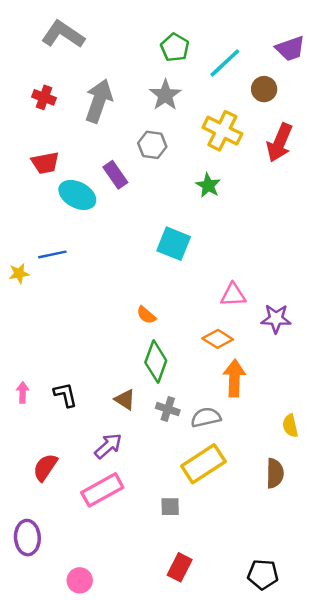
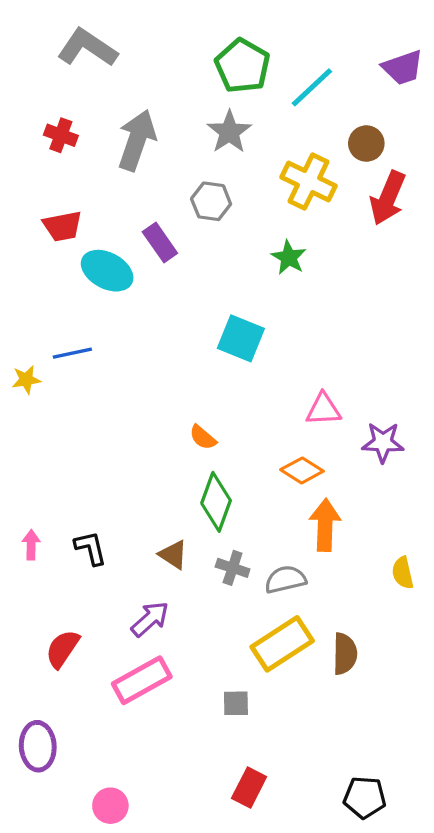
green pentagon: (175, 47) -> (242, 66), size x1.4
brown circle: (264, 89) -> (366, 144), moved
yellow semicircle: (290, 426) -> (403, 573), moved
brown semicircle: (275, 473) -> (345, 654), moved

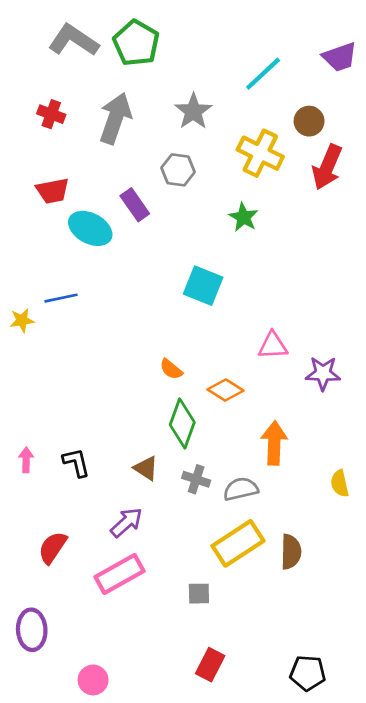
green pentagon: (242, 66) -> (136, 43), moved
orange diamond: (302, 470) -> (225, 390), moved

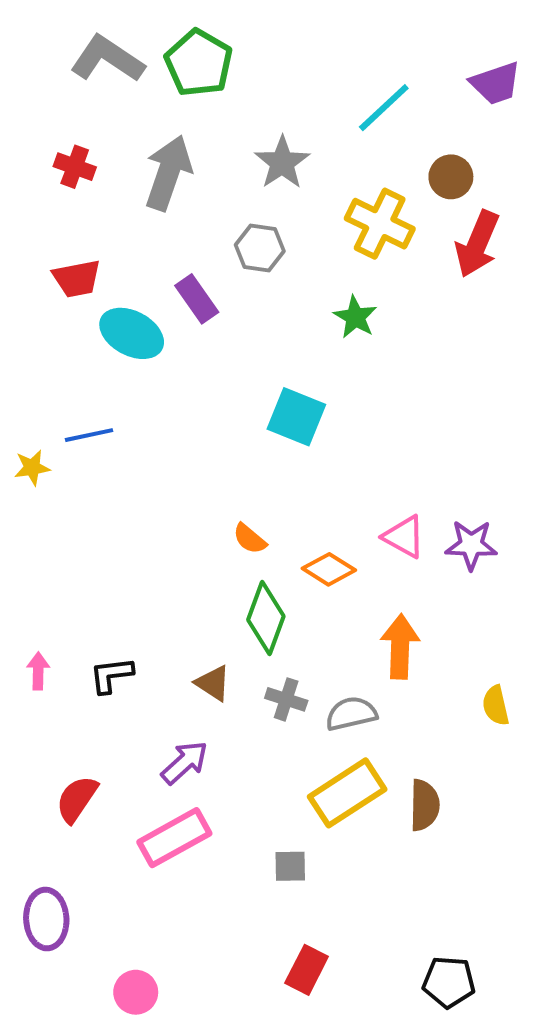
pink triangle: (273, 345) -> (404, 537), moved, turned 32
black L-shape: (76, 463) -> (111, 675), turned -84

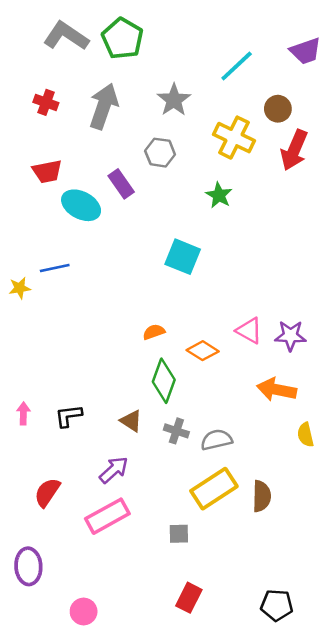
orange semicircle: (250, 539) -> (154, 332), turned 120
orange arrow: (400, 647) -> (277, 390), moved, turned -81

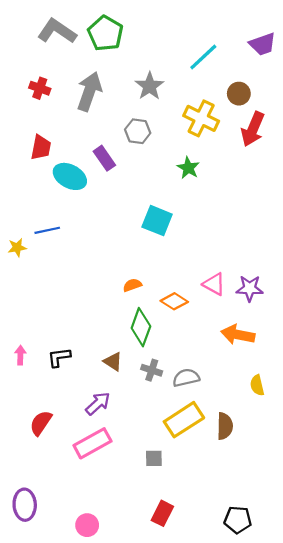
red trapezoid: (47, 171) -> (41, 147), turned -68
yellow semicircle: (305, 435) -> (257, 385), moved
purple ellipse: (28, 566) -> (25, 505), moved
pink circle: (84, 611) -> (87, 525), moved

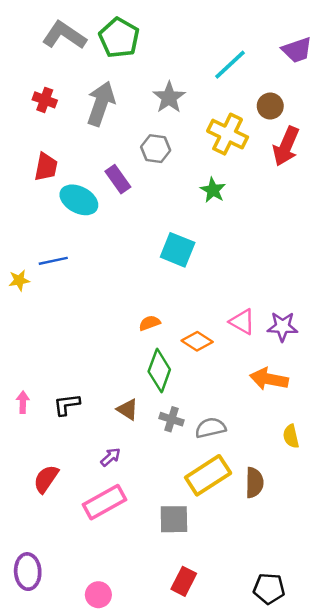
purple arrow: (98, 404) -> (111, 457), size x0.7
gray square: (154, 458) -> (174, 519), size x1.5

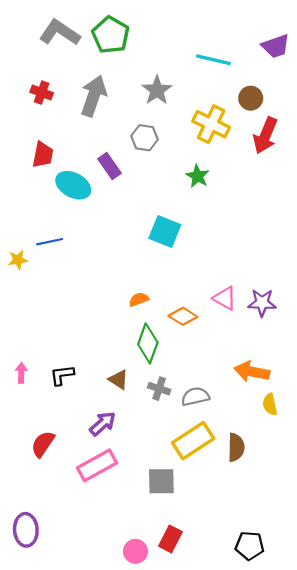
cyan line: (230, 65) -> (213, 60), turned 56
orange arrow: (269, 379) -> (252, 372), moved
purple arrow: (111, 457) -> (103, 424), size x1.4
pink circle: (98, 595) -> (135, 551), moved

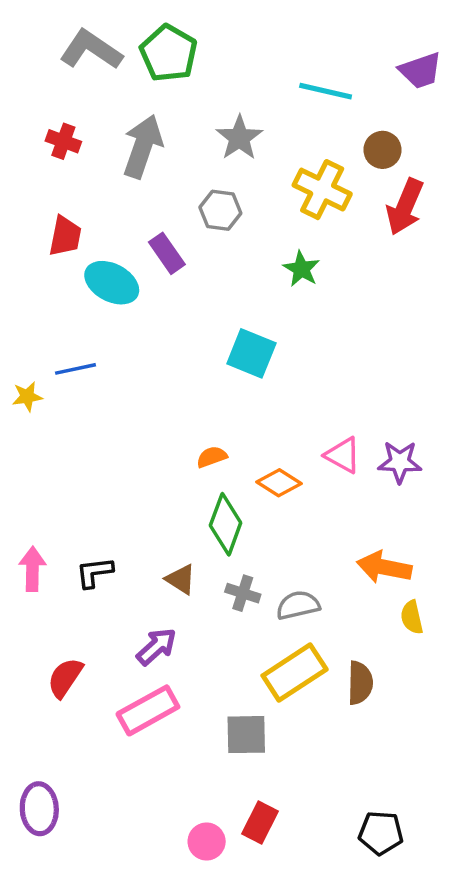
pink arrow: (21, 373) -> (32, 569), size x1.4

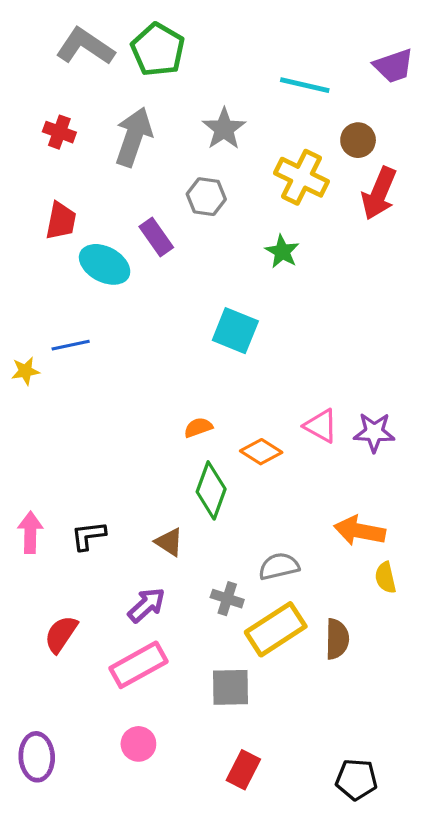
gray cross: (243, 593) -> (227, 599), moved
pink circle: (207, 842) -> (138, 744), moved

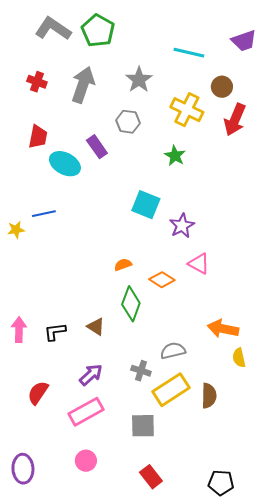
purple star: (374, 432) -> (182, 226), moved, turned -30
brown triangle: (169, 542) -> (96, 327), moved
red rectangle: (243, 770) -> (151, 477), turned -65

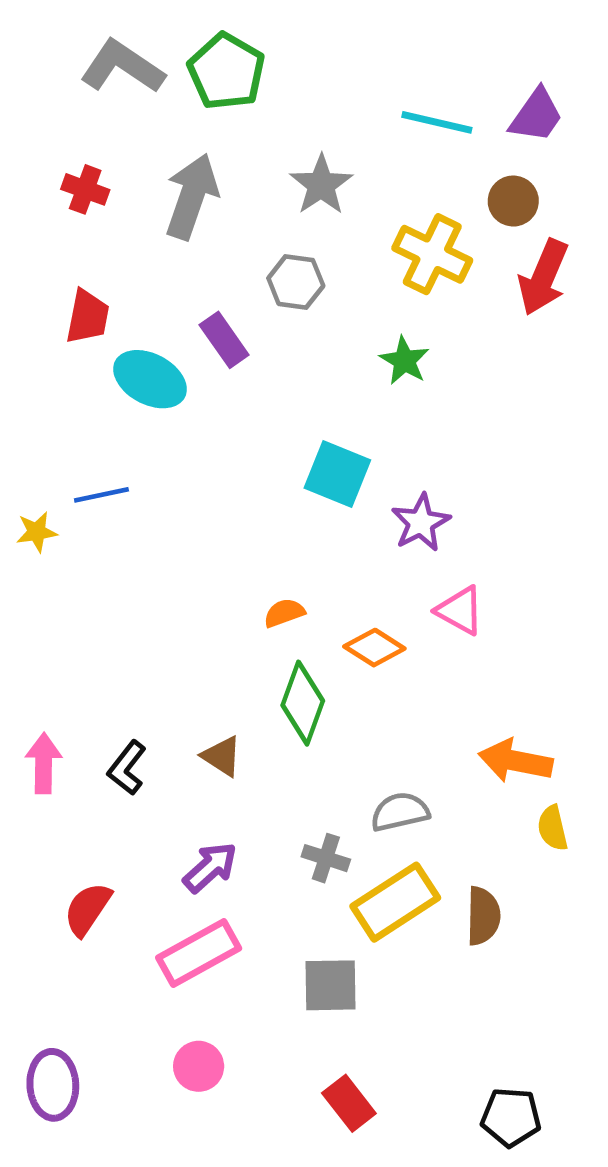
purple trapezoid: (244, 41) -> (536, 115), moved, turned -36
black L-shape: (55, 332) -> (127, 768), turned -45

